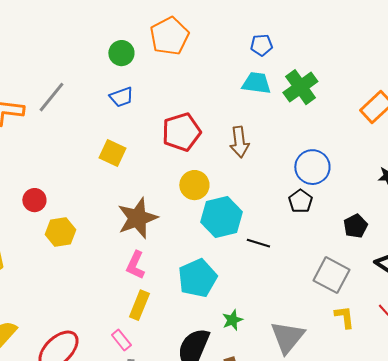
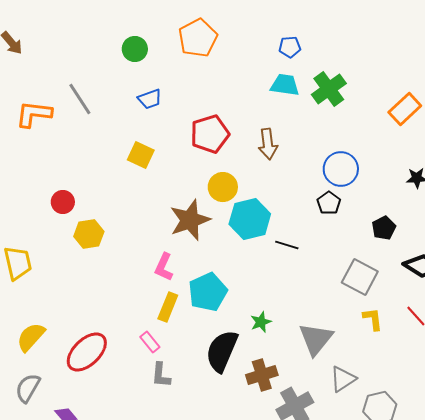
green circle: (121, 53) -> (135, 49), moved
gray line: (51, 97) -> (80, 99), turned -72
brown star: (137, 218) -> (190, 220), moved
cyan pentagon: (197, 278) -> (208, 292), moved

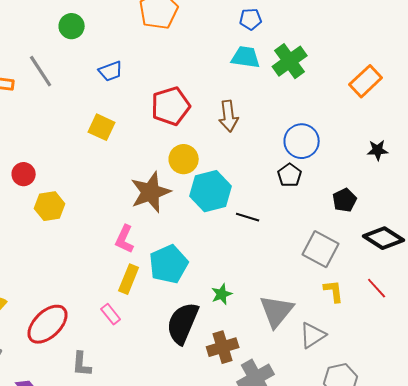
green circle: (135, 49) -> (72, 26), moved
gray L-shape: (161, 375) -> (82, 364), moved
gray triangle: (343, 379) -> (313, 335), moved

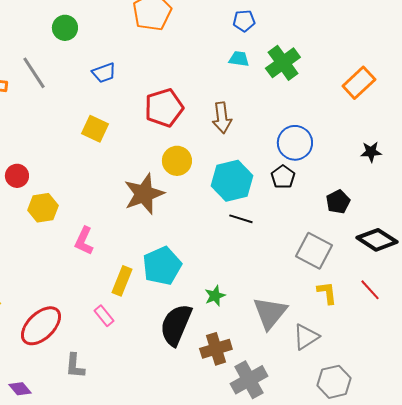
cyan trapezoid: (246, 57) -> (239, 59), size x0.7
cyan hexagon: (211, 191) -> (232, 181), moved
pink L-shape: (125, 239) -> (84, 241), moved

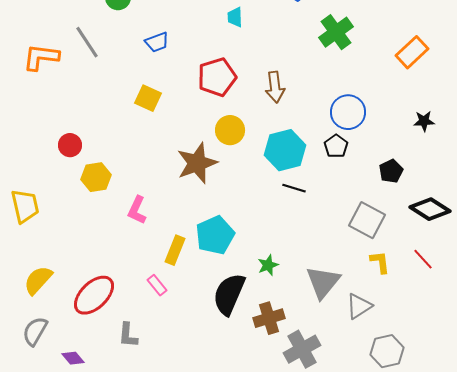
cyan trapezoid: (239, 59) -> (235, 17), moved, turned -100

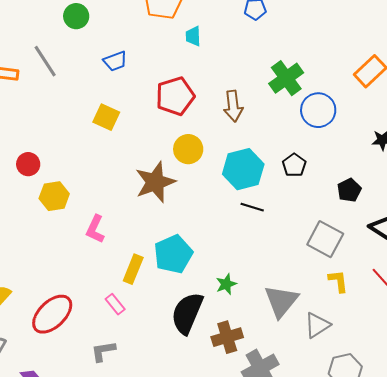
green cross: (336, 32) -> (286, 78), moved
blue circle: (348, 112) -> (318, 110), moved
gray L-shape: (128, 335) -> (103, 351), moved, turned 76

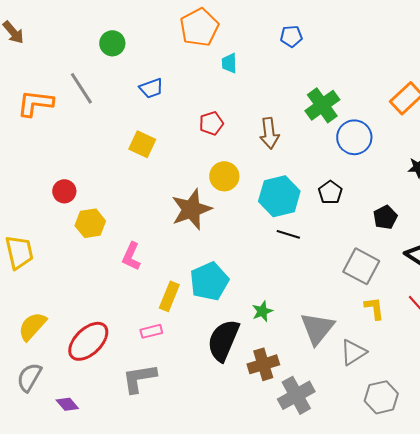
red pentagon: (175, 96) -> (211, 123), size x0.6
pink rectangle: (115, 304) -> (151, 331), turned -65
gray L-shape: (103, 351) -> (139, 378), size x1.4

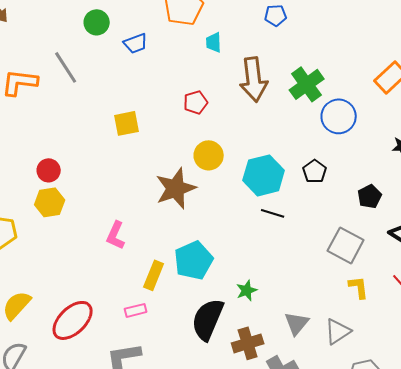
blue trapezoid: (151, 88) -> (136, 43), moved
brown arrow: (269, 133) -> (254, 79), moved, size x1.4
yellow square: (142, 144) -> (127, 123), turned -36
yellow hexagon: (90, 223) -> (50, 202), moved
gray triangle: (317, 328) -> (297, 323), moved, size x0.7

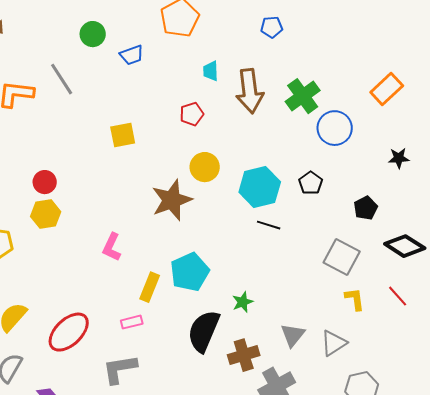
cyan trapezoid: (214, 42) -> (211, 71), moved

